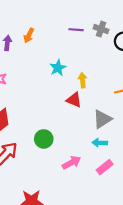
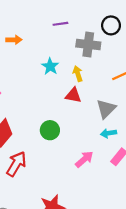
gray cross: (101, 29) -> (88, 45), moved, size x1.5
orange arrow: (29, 35) -> (14, 40), turned -104
green circle: (44, 139) -> (50, 130), moved

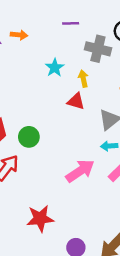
green circle: (50, 130) -> (29, 137), moved
pink arrow: (84, 159) -> (80, 171), size x1.4

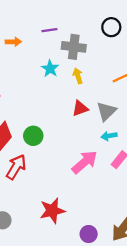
purple line: (71, 23) -> (49, 30), moved
gray cross: (98, 49) -> (74, 47), moved
red triangle: (76, 101) -> (80, 108), moved, turned -30

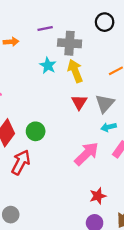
yellow arrow: (78, 76) -> (75, 71), size x1.5
red triangle: (80, 108) -> (79, 102), turned -35
red star: (52, 211) -> (98, 196), moved, size x0.7

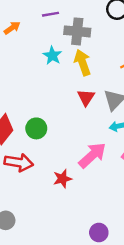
orange arrow: (11, 42) -> (12, 28), turned -32
red arrow: (21, 162) -> (19, 162), turned 70
red star: (98, 196) -> (62, 179), moved

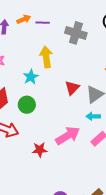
purple line: (51, 14) -> (43, 23), moved
cyan star: (52, 55) -> (31, 77), moved
yellow arrow: (83, 62) -> (46, 57), moved

